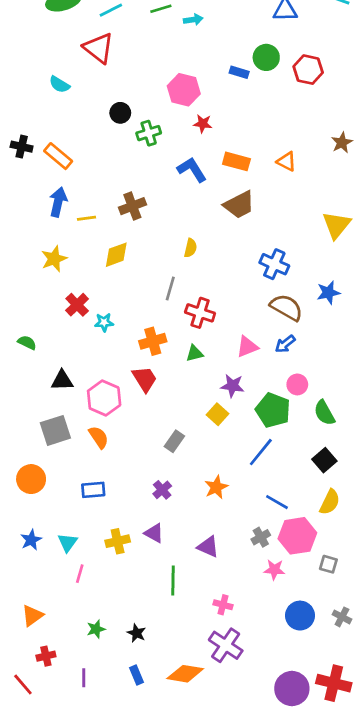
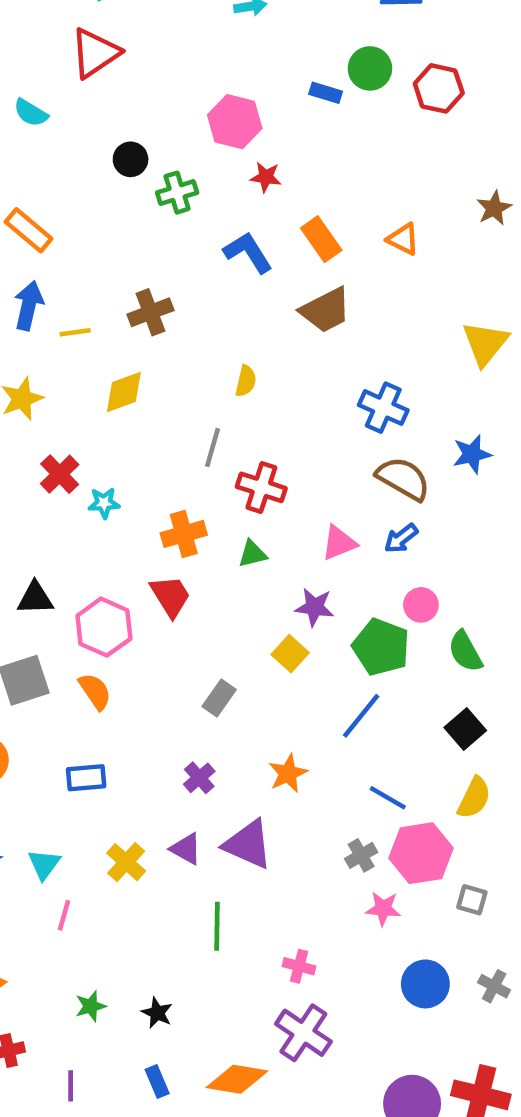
red triangle: (99, 48) -> (95, 53), turned 48
orange rectangle: (236, 161) -> (321, 239), turned 40
yellow cross: (118, 541) -> (126, 862), turned -35
purple triangle: (208, 547) -> (248, 844), moved, size x1.4

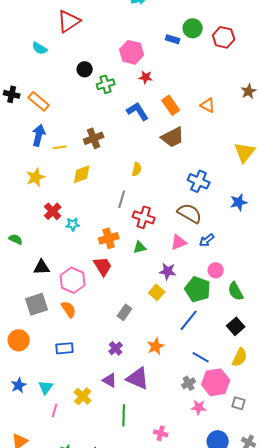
brown semicircle: (403, 479) -> (190, 213), moved
yellow cross: (126, 862) -> (83, 396), moved

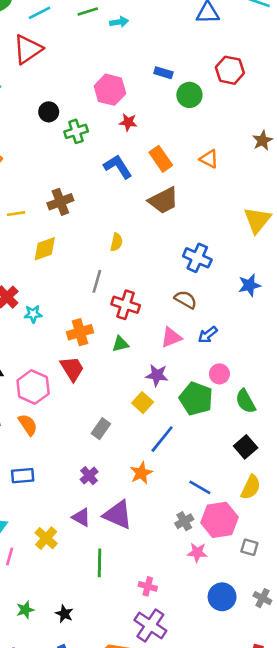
green circle: (193, 28) -> (189, 95), moved
brown semicircle: (190, 213) -> (186, 300), size x0.7
blue line: (189, 320) -> (162, 439), moved

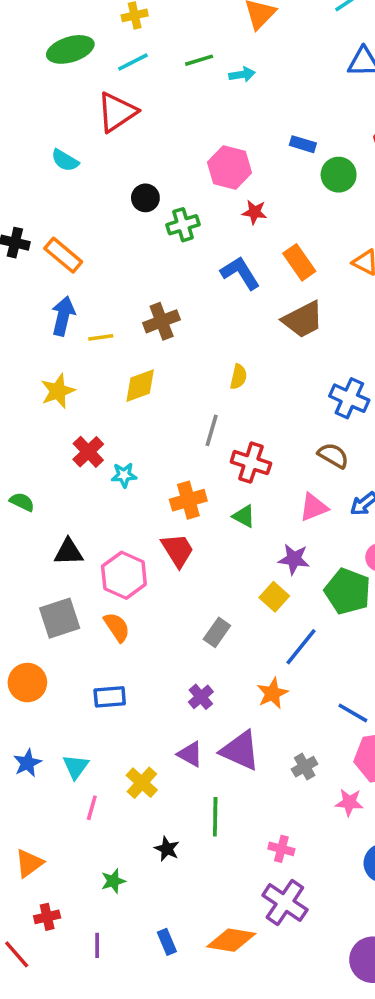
green triangle: (120, 344) -> (244, 516), turned 42
gray cross: (184, 521) -> (305, 767), moved
black star: (64, 614) -> (167, 849), moved

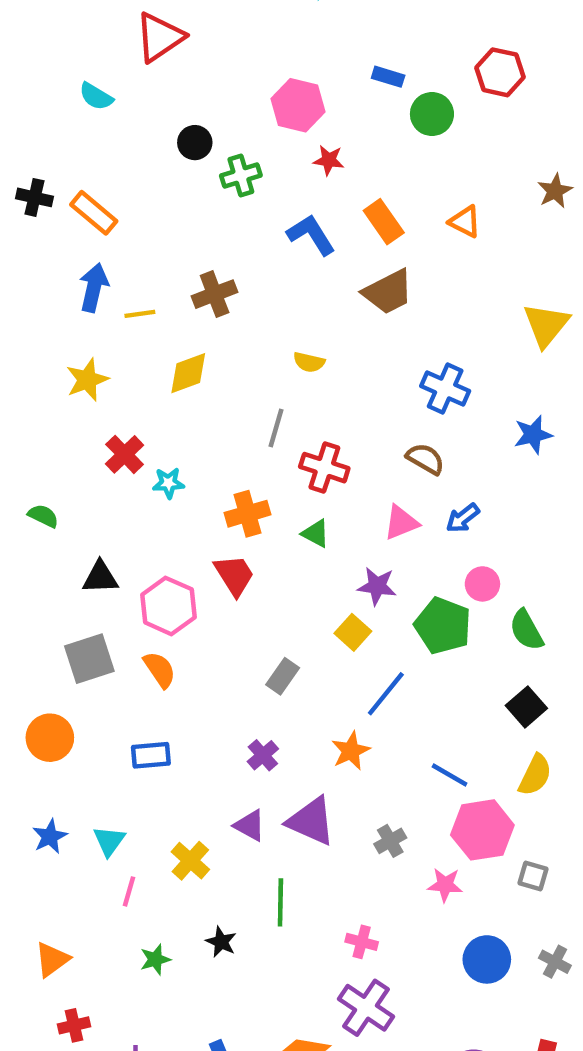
yellow semicircle: (238, 377) -> (309, 362), turned 90
green star: (113, 881) -> (155, 959), moved

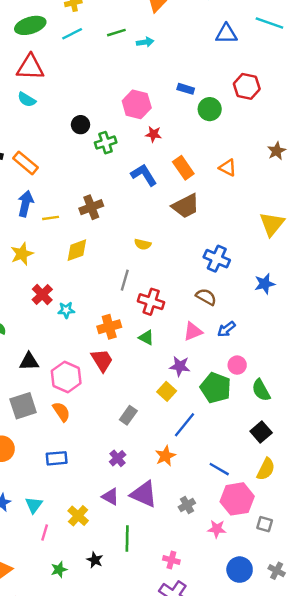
red triangle: (160, 37) -> (30, 67), moved, turned 36

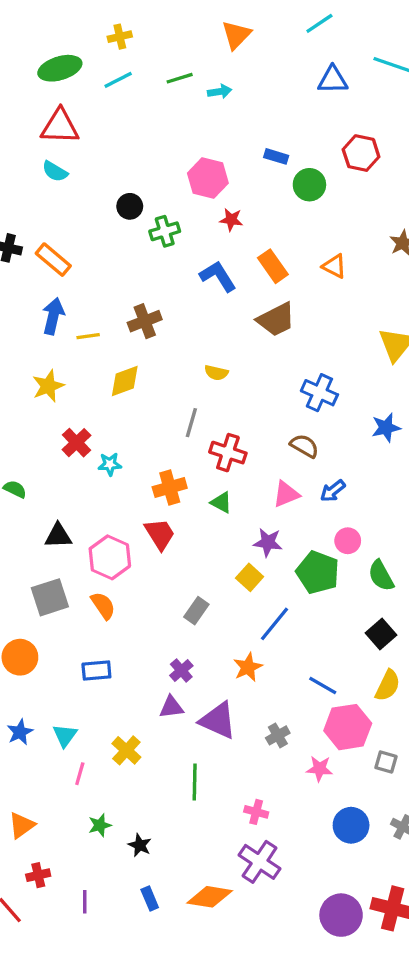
purple triangle: (110, 497) -> (171, 707), moved, turned -36
black star: (95, 560) -> (140, 845), moved

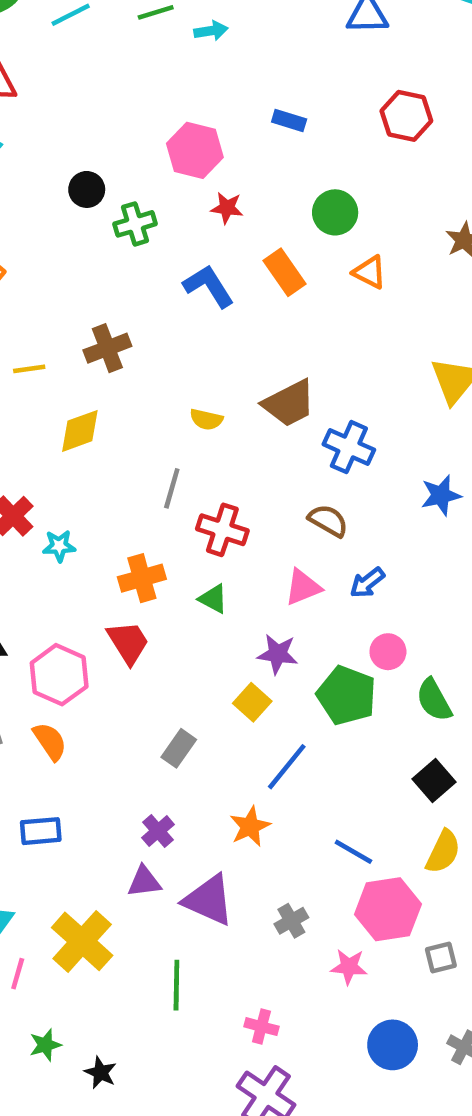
green circle: (309, 185) -> (335, 212), moved
brown trapezoid: (276, 319) -> (289, 403), moved
yellow cross: (126, 750) -> (82, 941), size x1.5
gray square: (386, 762) -> (441, 958), turned -30

